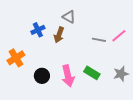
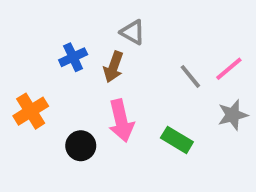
gray line: (99, 40) -> (190, 76), turned 40
gray star: (121, 74) -> (233, 115), moved
pink arrow: (68, 76) -> (121, 121), moved

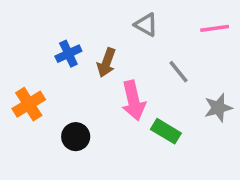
gray triangle: (133, 32) -> (146, 25), moved
pink line: (229, 69) -> (215, 28), moved, turned 32
pink arrow: (121, 121) -> (133, 101), moved

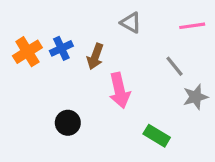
gray line: (179, 72) -> (174, 66), moved
orange cross: (29, 104) -> (27, 52), moved
green rectangle: (166, 131) -> (157, 136), moved

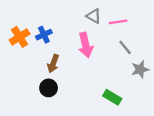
pink line: (192, 26) -> (118, 22), moved
brown arrow: (95, 57) -> (53, 64), moved
pink arrow: (120, 90) -> (86, 45), moved

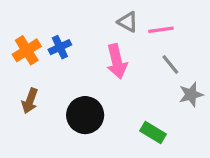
brown arrow: (53, 64) -> (30, 101), moved
black circle: (49, 88) -> (85, 115), moved, size x1.5

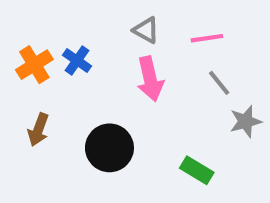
gray triangle: (128, 22) -> (146, 30), moved
blue cross: (60, 47) -> (77, 61), turned -30

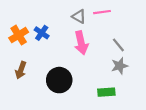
pink line: (207, 38) -> (102, 12), moved
gray star: (246, 121) -> (120, 66), moved
green rectangle: (197, 170) -> (106, 92), turned -35

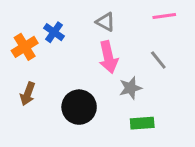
pink line: (102, 12) -> (164, 16), moved
blue cross: (42, 33) -> (54, 32), moved
gray star: (120, 66) -> (130, 88), moved

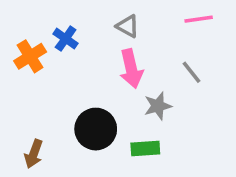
brown arrow: (28, 94) -> (34, 154), moved
green rectangle: (142, 123) -> (145, 149), moved

